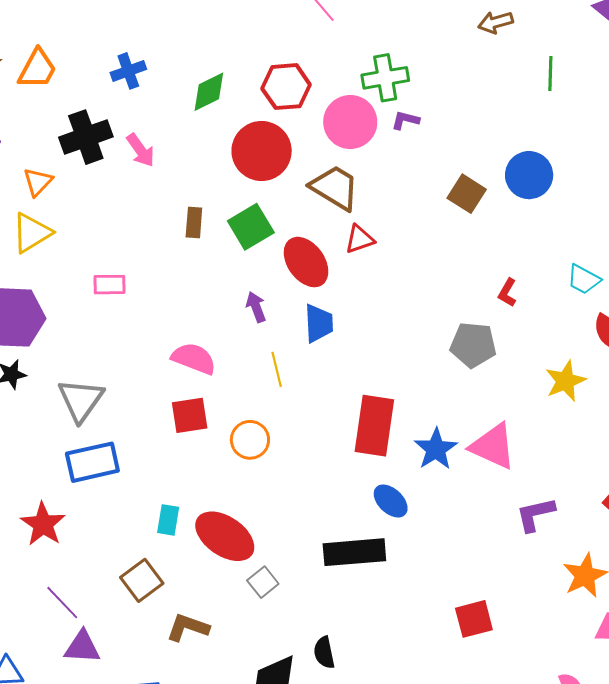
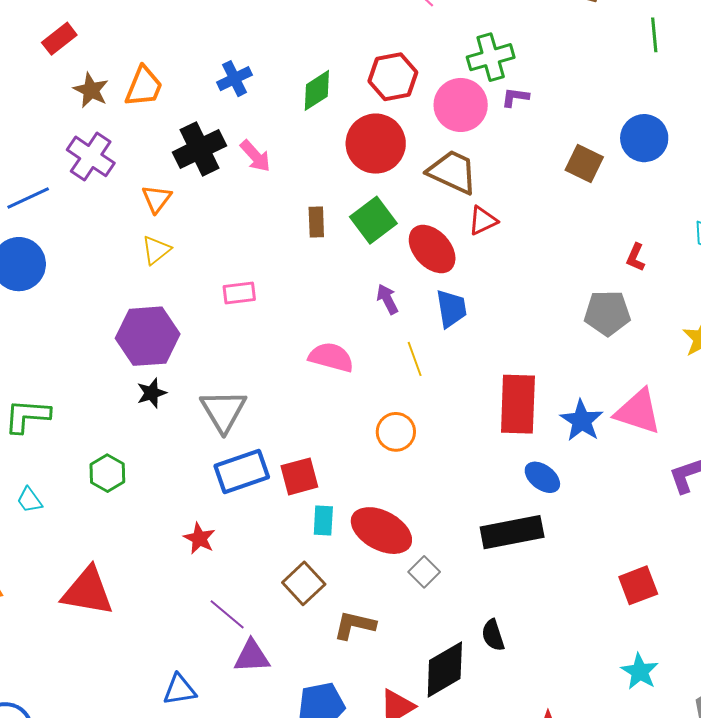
yellow triangle: (32, 233) -> (156, 250), size x0.7
red square: (190, 415) -> (299, 476), moved
red star: (43, 524) -> (199, 538), size x0.7

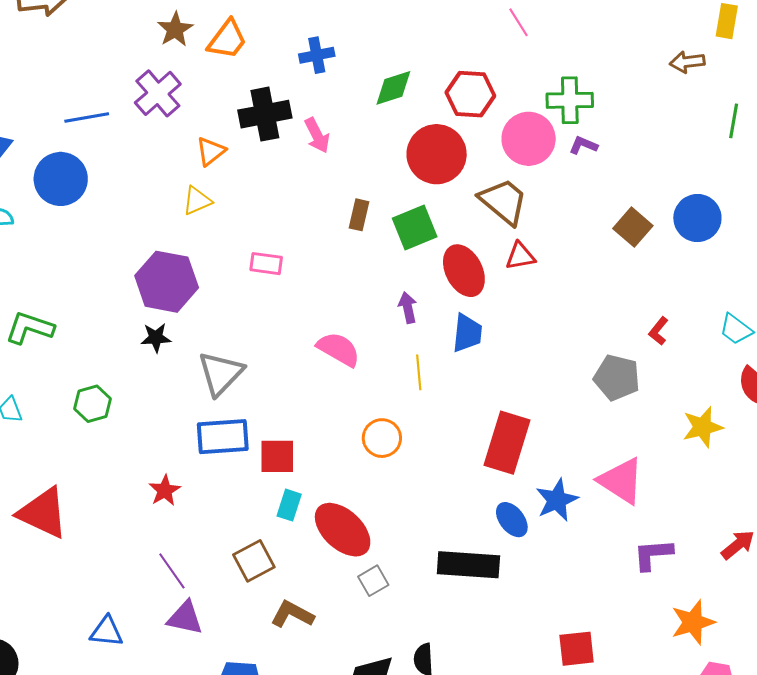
blue star: (582, 421) -> (557, 500), moved

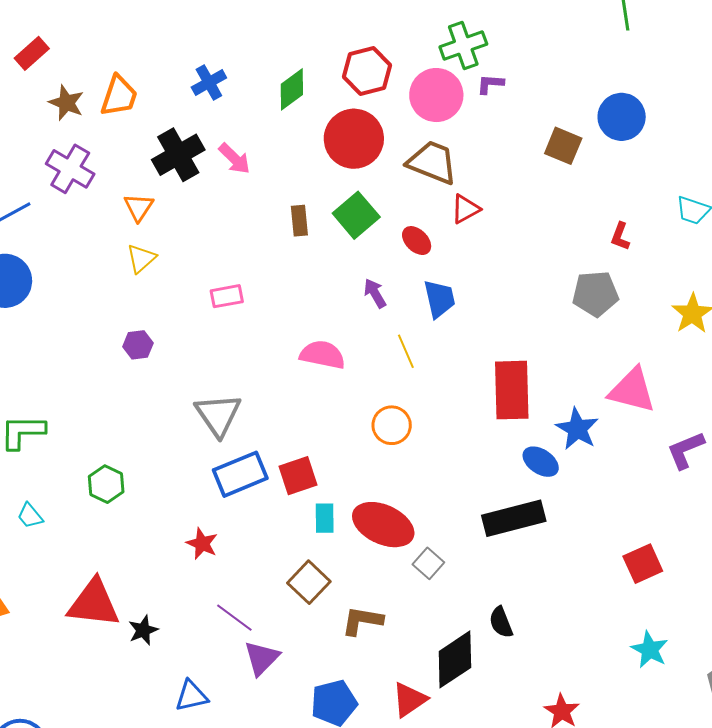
red ellipse: (464, 271) -> (417, 241), size x0.6
purple hexagon: (167, 282) -> (138, 345), size x0.5
black star: (156, 338) -> (143, 630), moved
purple triangle: (185, 618) -> (262, 658), turned -39

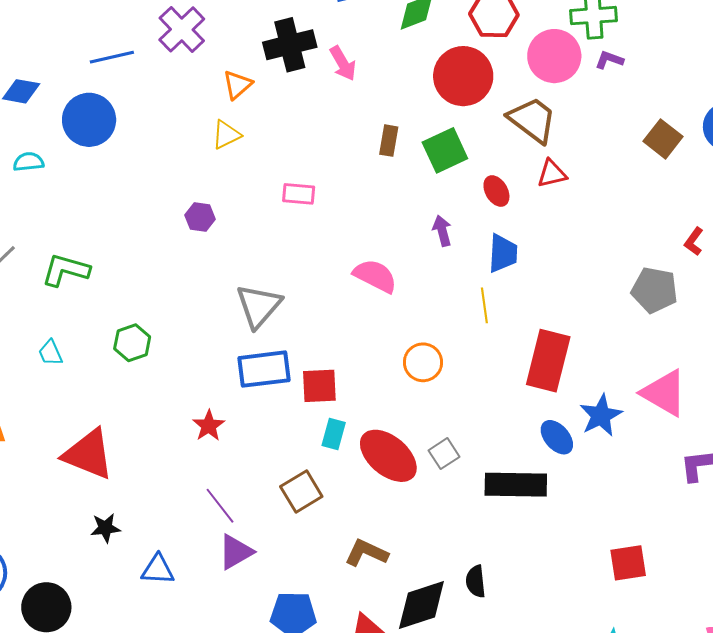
yellow line: (406, 351) -> (484, 305), moved
gray square: (428, 563) -> (444, 454), moved
brown L-shape: (362, 621) -> (366, 553), moved
black star: (143, 630) -> (105, 528), moved

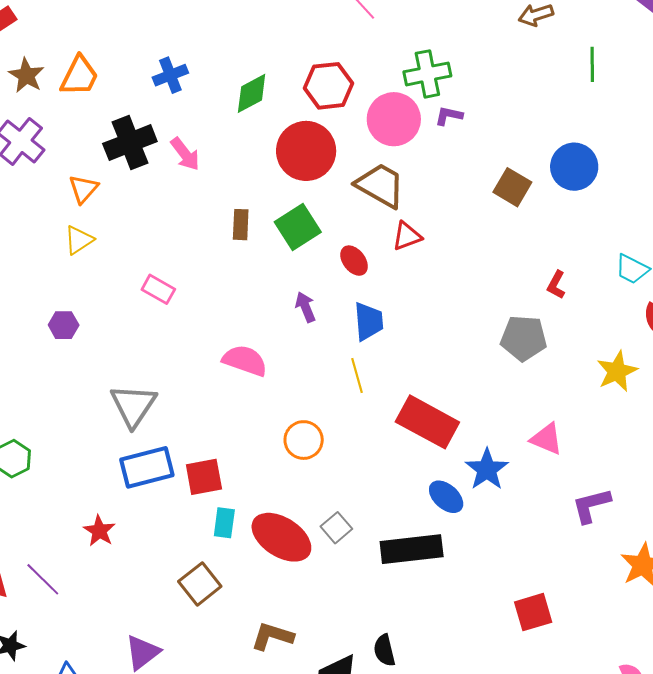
pink rectangle: (299, 194) -> (158, 289), turned 32
red rectangle: (548, 361) -> (427, 422), turned -68
pink triangle: (664, 393) -> (547, 439), size x0.7
purple line: (220, 506) -> (43, 579), moved

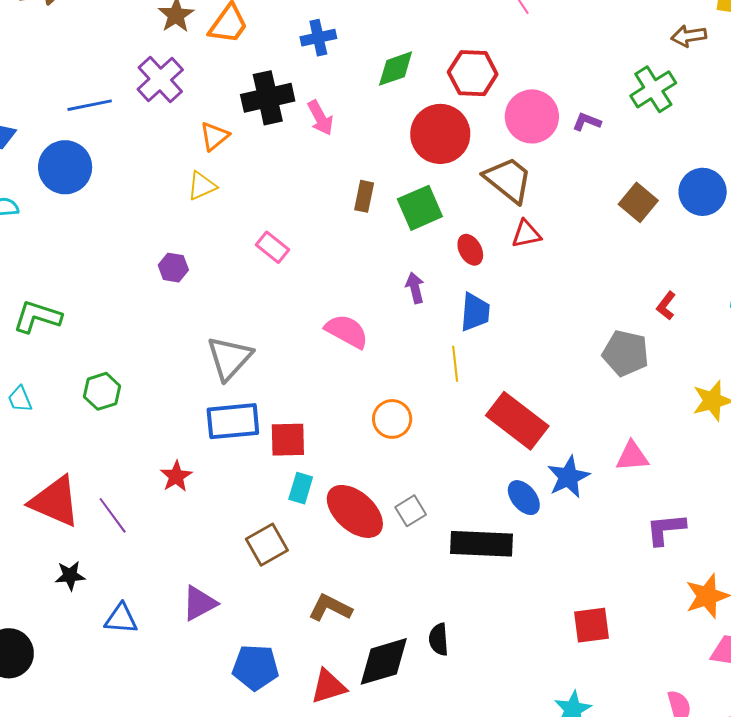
green cross: (427, 74) -> (653, 89), moved, turned -30
pink triangle: (547, 439) -> (632, 456), turned -36

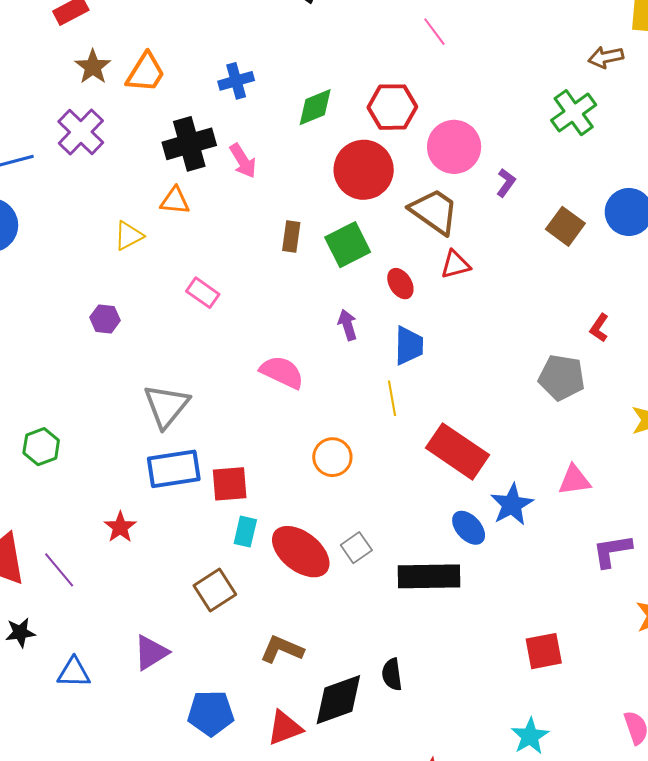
purple L-shape: (587, 122) -> (506, 183), moved, turned 108
orange triangle: (214, 136) -> (175, 201), moved, turned 48

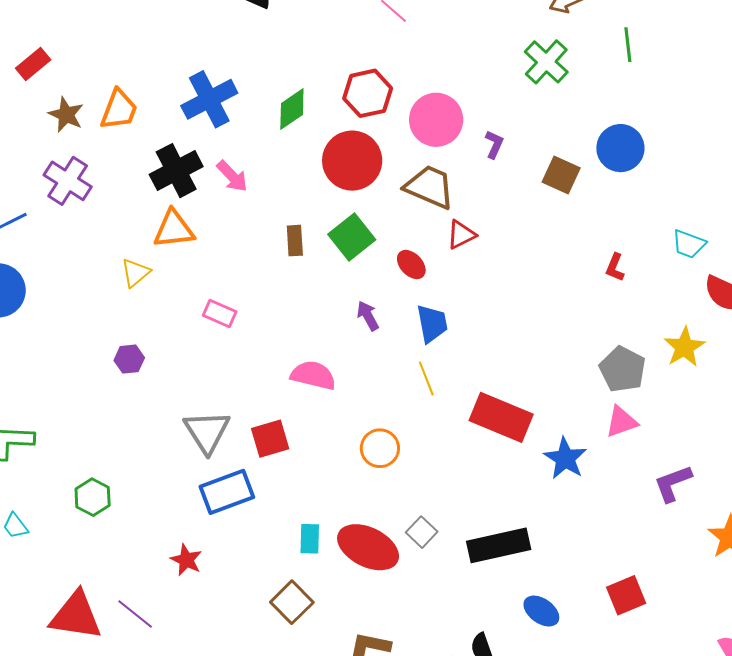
blue cross: (236, 81) -> (209, 99), size x1.6
orange triangle: (175, 201) -> (174, 229), size x1.4
gray pentagon: (562, 378) -> (623, 369), moved, turned 30
red square: (230, 484) -> (270, 439), moved
blue ellipse: (469, 528) -> (541, 611), moved

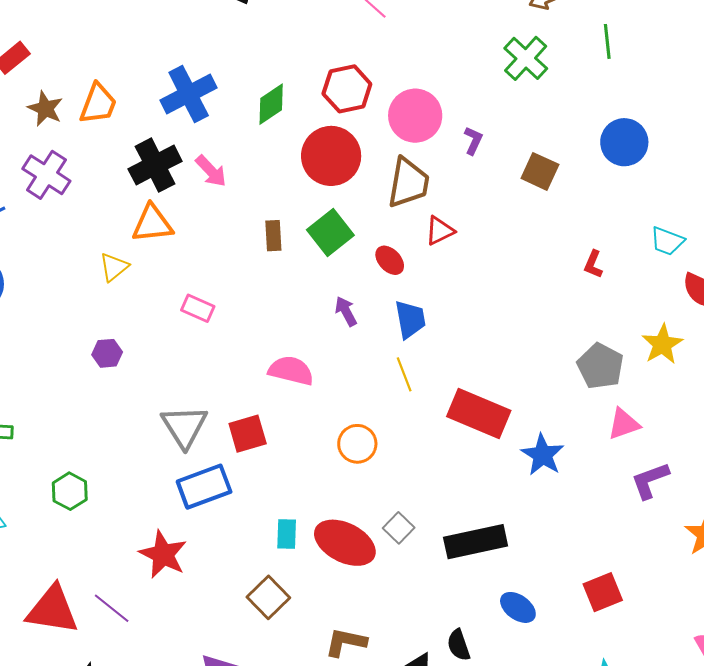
blue circle: (620, 148) -> (624, 142), moved
brown trapezoid: (430, 187) -> (408, 183), turned 76
pink triangle: (621, 422) -> (624, 424), moved
red star: (186, 560) -> (163, 554), size x1.5

